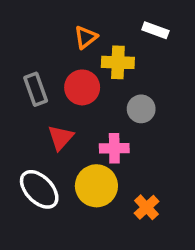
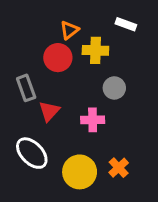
red circle: (82, 87) -> (58, 58), moved
gray rectangle: (36, 89) -> (26, 88), moved
yellow circle: (96, 186) -> (80, 172), moved

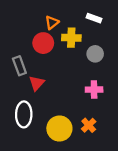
gray circle: (114, 88) -> (95, 54), moved
pink cross: (93, 120) -> (94, 90), moved
white ellipse: (32, 153) -> (24, 114), turned 45

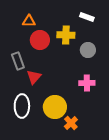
orange triangle: (52, 23) -> (29, 21), moved, turned 40
orange cross: (89, 125) -> (71, 123), moved
yellow circle: (59, 128) -> (55, 107), moved

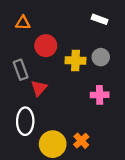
orange triangle: (29, 21) -> (23, 23), moved
yellow cross: (66, 35) -> (76, 61), moved
yellow circle: (55, 107) -> (53, 144), moved

